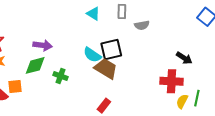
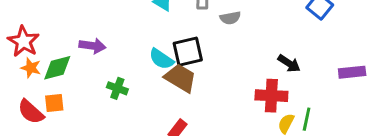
green diamond: (35, 65) -> (57, 68), moved

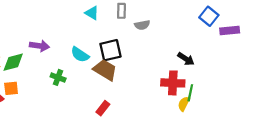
cyan semicircle: (161, 59) -> (80, 55), moved
purple rectangle: (352, 72) -> (230, 30), moved
green line: (307, 119) -> (190, 93), moved

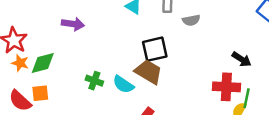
purple arrow: (39, 46) -> (73, 24), moved
cyan semicircle: (80, 55) -> (123, 84), moved

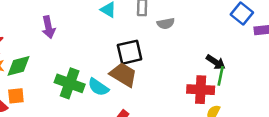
purple arrow: (73, 24) -> (48, 27), turned 70
green cross: (94, 81) -> (70, 83), size x1.6
green line: (247, 98) -> (221, 76), moved

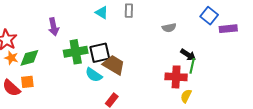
gray semicircle: (166, 23) -> (169, 28), moved
black square: (130, 52) -> (100, 53), moved
green cross: (70, 83) -> (76, 52), moved, turned -30

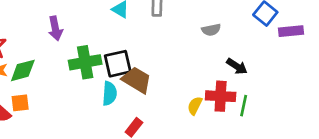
green line: (192, 66) -> (244, 106), moved
cyan semicircle: (94, 75) -> (110, 93), turned -120
yellow semicircle: (186, 96) -> (195, 106), moved

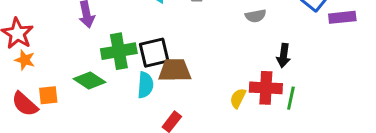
black arrow: (237, 66) -> (284, 56), turned 65
green diamond: (23, 70) -> (89, 81), moved, turned 48
brown trapezoid: (137, 80) -> (175, 70), turned -32

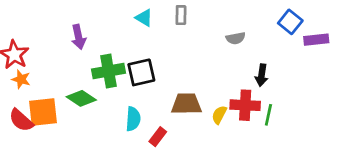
brown trapezoid: (175, 70) -> (186, 104), moved
cyan semicircle: (145, 85) -> (133, 119), moved
orange square: (48, 95) -> (43, 112), size x1.6

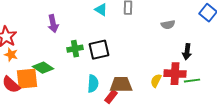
green cross: (109, 71) -> (75, 49), size x0.7
green diamond: (81, 98) -> (43, 68), moved
brown trapezoid: (186, 104) -> (121, 85), moved
green line: (268, 115) -> (192, 81), turned 70

